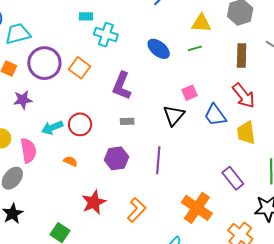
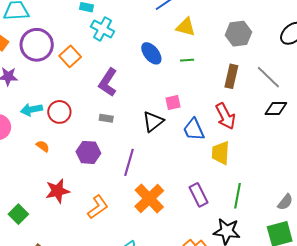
yellow triangle: (201, 23) -> (186, 27), moved
orange cross: (197, 208) -> (149, 198), moved

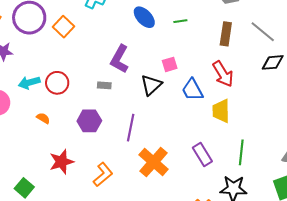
purple L-shape: (108, 82) -> (119, 59), moved

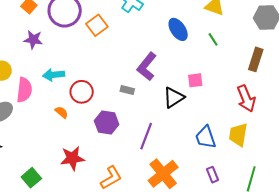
green line: (180, 21) -> (213, 39), turned 56
red circle: (57, 83) -> (82, 92), moved
blue trapezoid: (192, 90) -> (206, 137), moved
purple rectangle: (202, 155) -> (212, 175), size x0.7

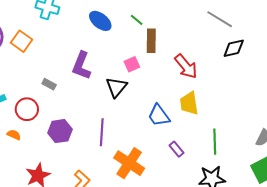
brown rectangle: (256, 59) -> (151, 41), moved
gray rectangle: (127, 90) -> (49, 84), moved, turned 32

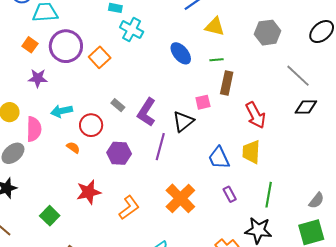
green line: (137, 20) -> (217, 60), turned -56
purple L-shape: (81, 66) -> (147, 112), moved
purple line: (102, 132) -> (160, 147), moved

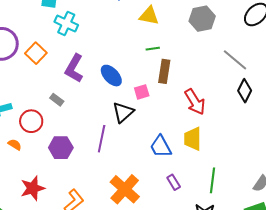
blue ellipse: (181, 53) -> (111, 76), moved
black diamond: (306, 107) -> (245, 91), turned -60
purple L-shape: (147, 112) -> (74, 68), moved

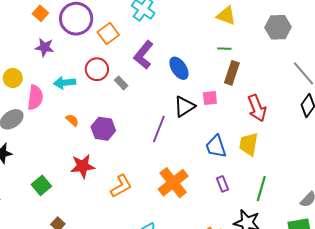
pink square: (142, 92) -> (210, 98), moved
red circle: (31, 121) -> (97, 69), moved
purple hexagon: (61, 148) -> (103, 129), moved

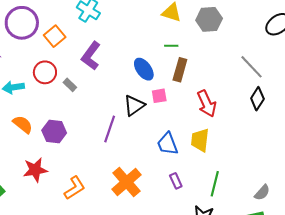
gray hexagon: (278, 27) -> (209, 19), moved
blue ellipse: (179, 68) -> (144, 69), moved
orange semicircle: (72, 120) -> (23, 124), size x1.5

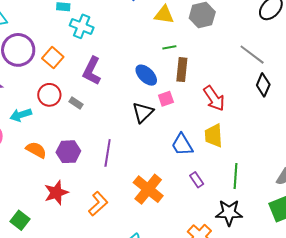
purple line: (110, 129) -> (108, 153), moved

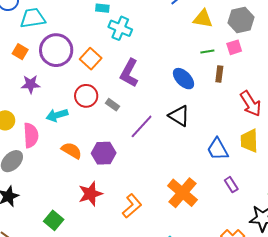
brown rectangle: (182, 70) -> (219, 74), size x0.7
pink square: (166, 99) -> (234, 47), moved
black triangle: (143, 112) -> (179, 116), turned -45
purple line: (108, 153) -> (142, 126), moved, turned 32

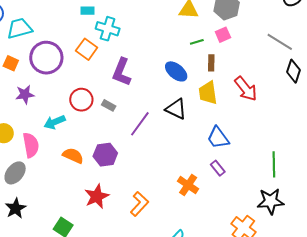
orange square: (91, 59) -> (87, 49), moved
yellow trapezoid: (249, 141) -> (208, 93), moved
purple rectangle: (231, 185) -> (218, 168), moved
orange cross: (182, 193) -> (188, 185), size x0.7

